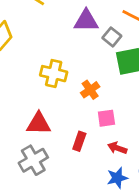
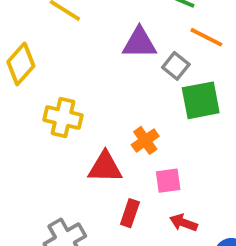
yellow cross: (54, 74) -> (63, 118), moved
red triangle: (39, 124) -> (105, 167), moved

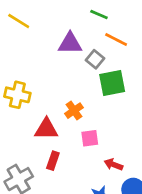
red rectangle: (130, 213) -> (53, 161), moved
red arrow: (183, 223) -> (113, 165), moved

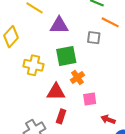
purple triangle: (70, 43) -> (59, 25), moved
gray square: (95, 59) -> (94, 38), turned -32
green square: (112, 83) -> (66, 56), moved

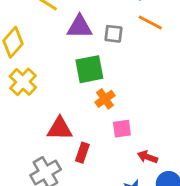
gray square: (94, 38) -> (113, 34), moved
yellow cross: (33, 65) -> (23, 82), moved, turned 30
red triangle: (56, 92) -> (60, 129), moved

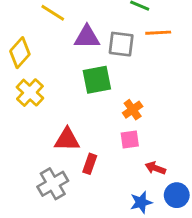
orange line: (150, 22) -> (158, 33), turned -30
gray square: (113, 34) -> (121, 44), size x1.4
orange cross: (105, 99) -> (133, 110), moved

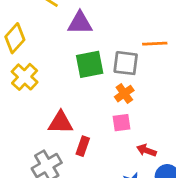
orange line: (158, 33) -> (155, 44), moved
gray square: (121, 44) -> (126, 63), moved

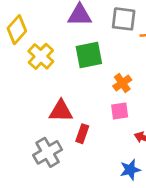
gray square: (126, 63) -> (124, 19), moved
yellow cross: (25, 77) -> (41, 56), moved

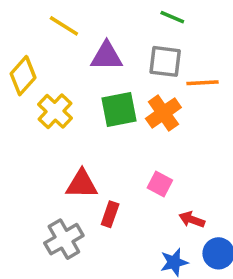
orange cross: (122, 83) -> (163, 113), moved, size x1.4
pink square: (120, 111) -> (160, 184), turned 36

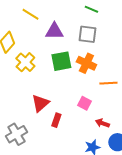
orange line: (202, 83) -> (108, 83), moved
orange cross: (163, 113) -> (86, 63), turned -30
red triangle: (82, 184) -> (40, 103), turned -42
gray cross: (64, 239) -> (16, 134), moved

